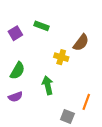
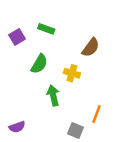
yellow cross: (61, 57) -> (72, 73), moved
green semicircle: (17, 71) -> (39, 64), moved
purple semicircle: (15, 97) -> (17, 127), moved

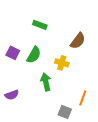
purple square: (17, 37) -> (13, 53), moved, turned -32
purple semicircle: (17, 127) -> (12, 95), moved

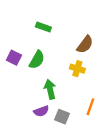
yellow cross: (62, 63) -> (77, 69), moved
purple semicircle: (12, 95) -> (41, 111), moved
gray square: (65, 112) -> (62, 117), moved

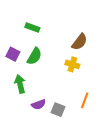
green rectangle: (43, 27) -> (32, 27), moved
green arrow: (50, 89) -> (20, 84), moved

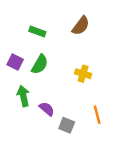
brown semicircle: (80, 42) -> (81, 26), moved
orange line: (85, 100) -> (97, 115), turned -35
purple semicircle: (39, 104) -> (47, 109), moved, turned -120

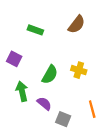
green semicircle: (40, 64) -> (50, 75), moved

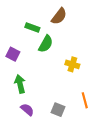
brown semicircle: (77, 24) -> (59, 16), moved
green semicircle: (50, 75) -> (46, 44), moved
purple semicircle: (44, 104) -> (27, 110), moved

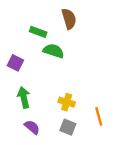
brown semicircle: (59, 16) -> (69, 19), turned -54
green semicircle: (46, 44) -> (54, 51), turned -102
yellow cross: (72, 64) -> (67, 102), moved

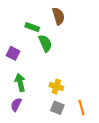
green semicircle: (54, 51) -> (45, 43), turned 48
orange line: (99, 116) -> (82, 108), moved
purple semicircle: (32, 127) -> (16, 105), moved, turned -104

